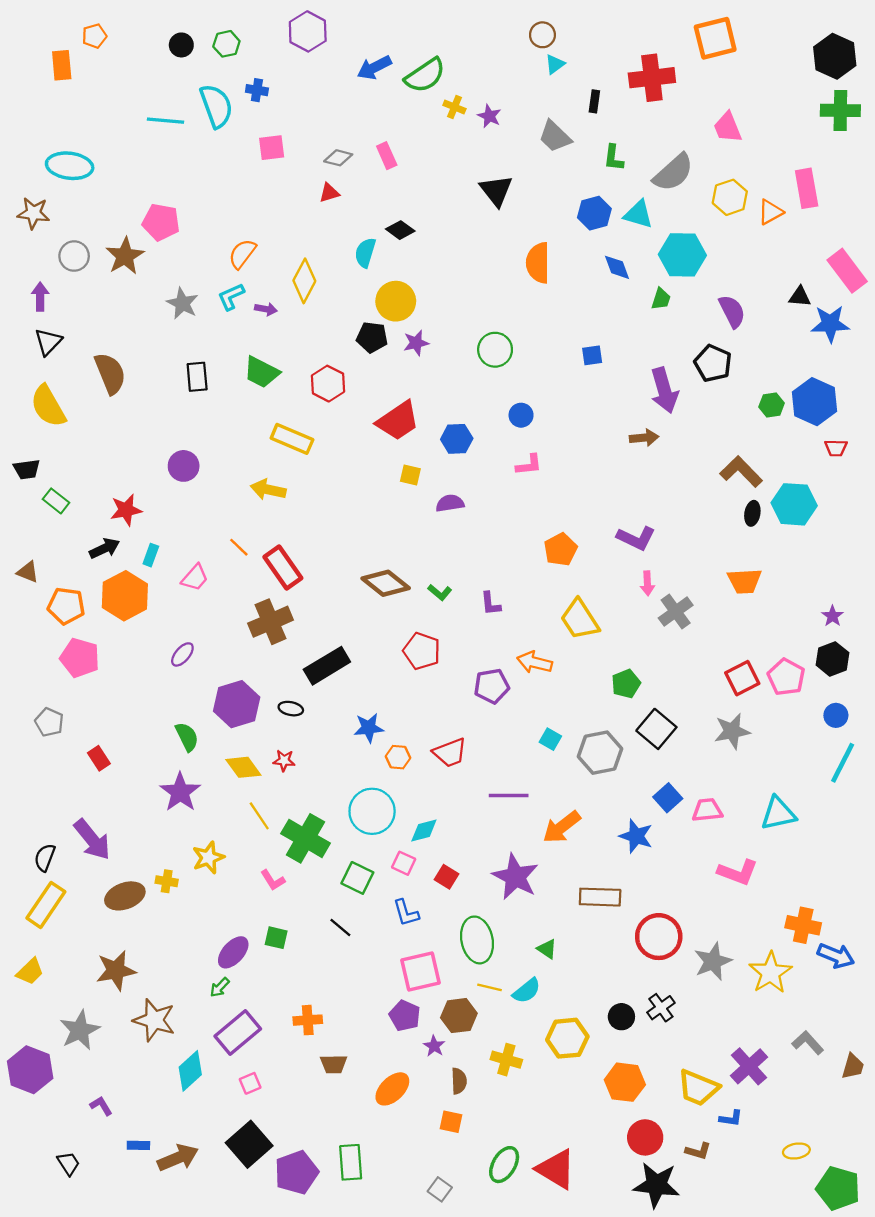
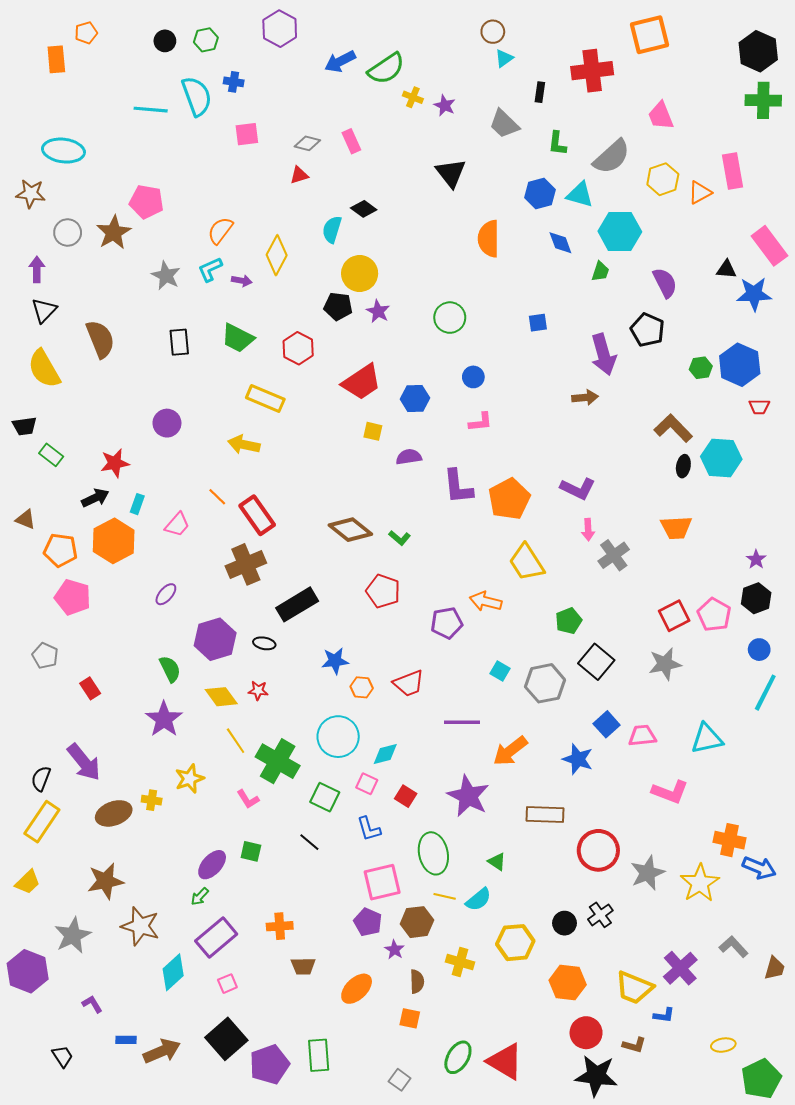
purple star: (416, 343) -> (378, 311), turned -30
orange pentagon: (561, 549) -> (509, 499), size x1.4
purple L-shape: (491, 604) -> (458, 487), moved, size x1.6
green pentagon: (838, 1188) -> (761, 1079), turned 30

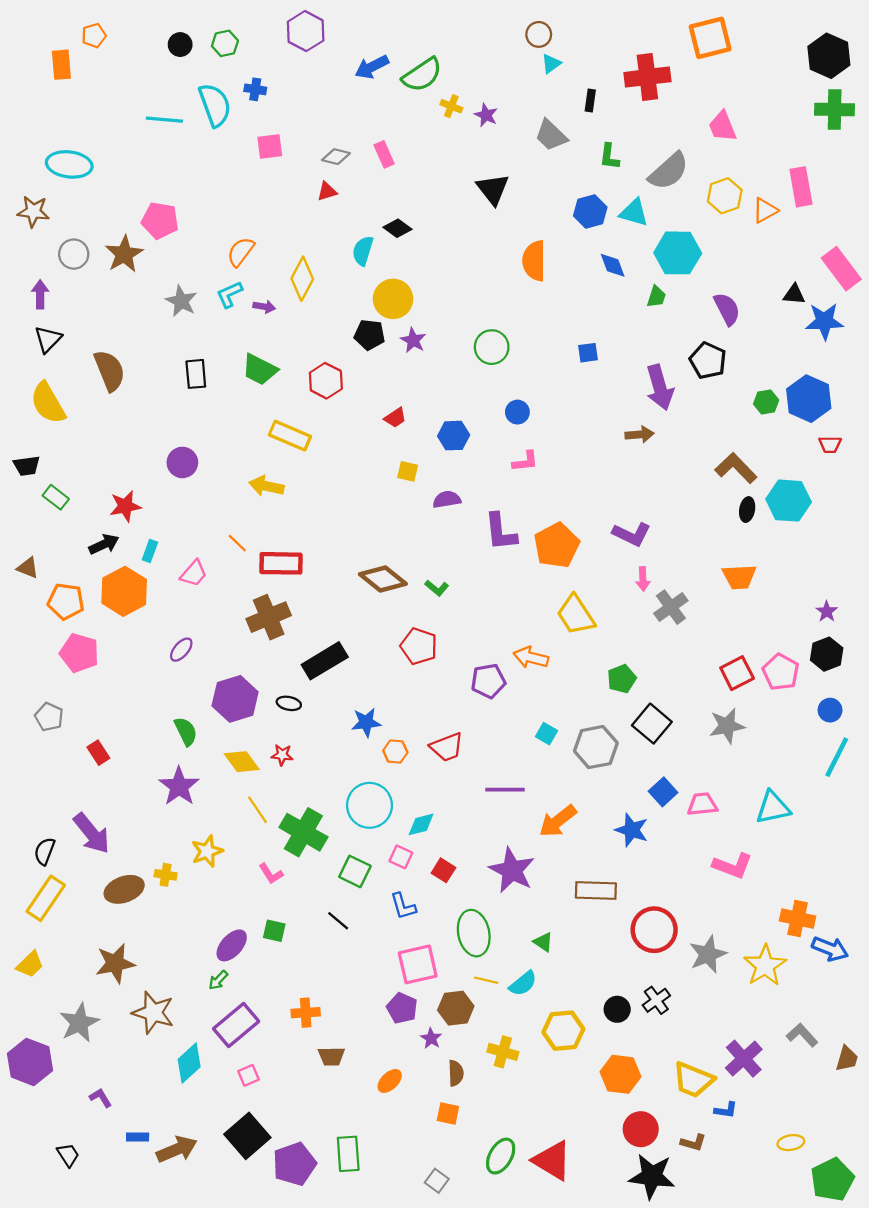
red trapezoid: (362, 382) -> (395, 418), size x0.5
red rectangle: (257, 515) -> (281, 563), turned -54
orange ellipse: (357, 989) -> (390, 1081), size x0.7

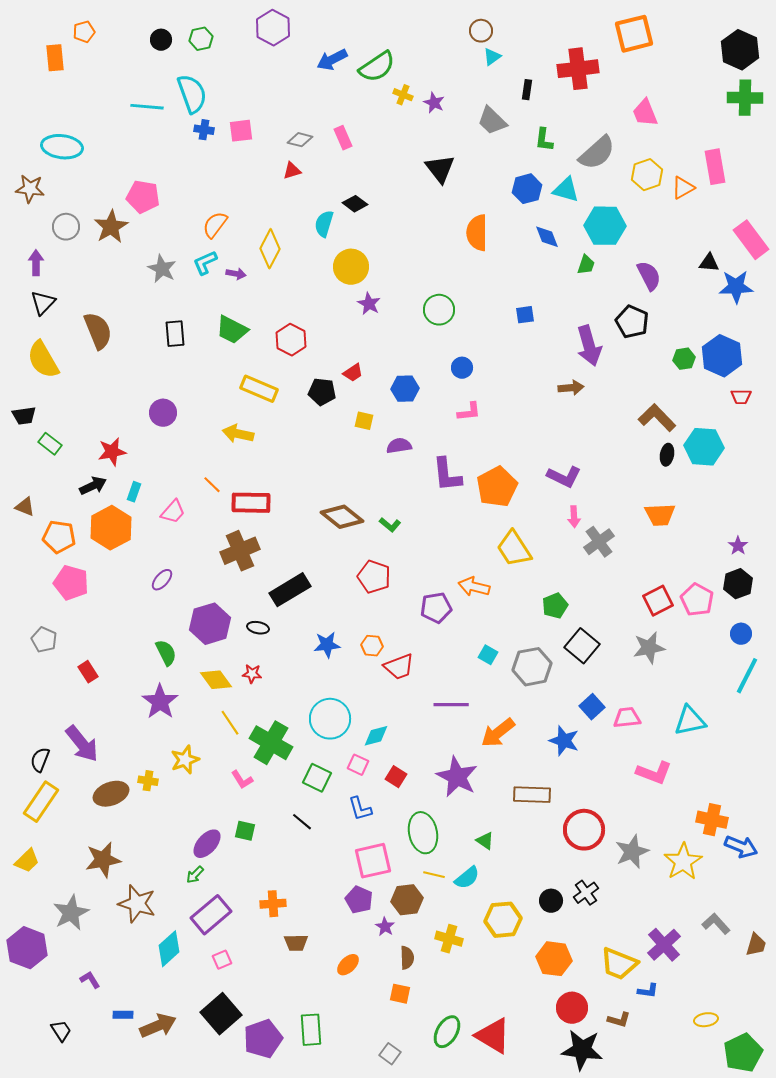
blue cross: (255, 89) -> (204, 130), moved
black pentagon: (370, 335) -> (322, 392), moved
orange hexagon: (395, 752) -> (372, 646), moved

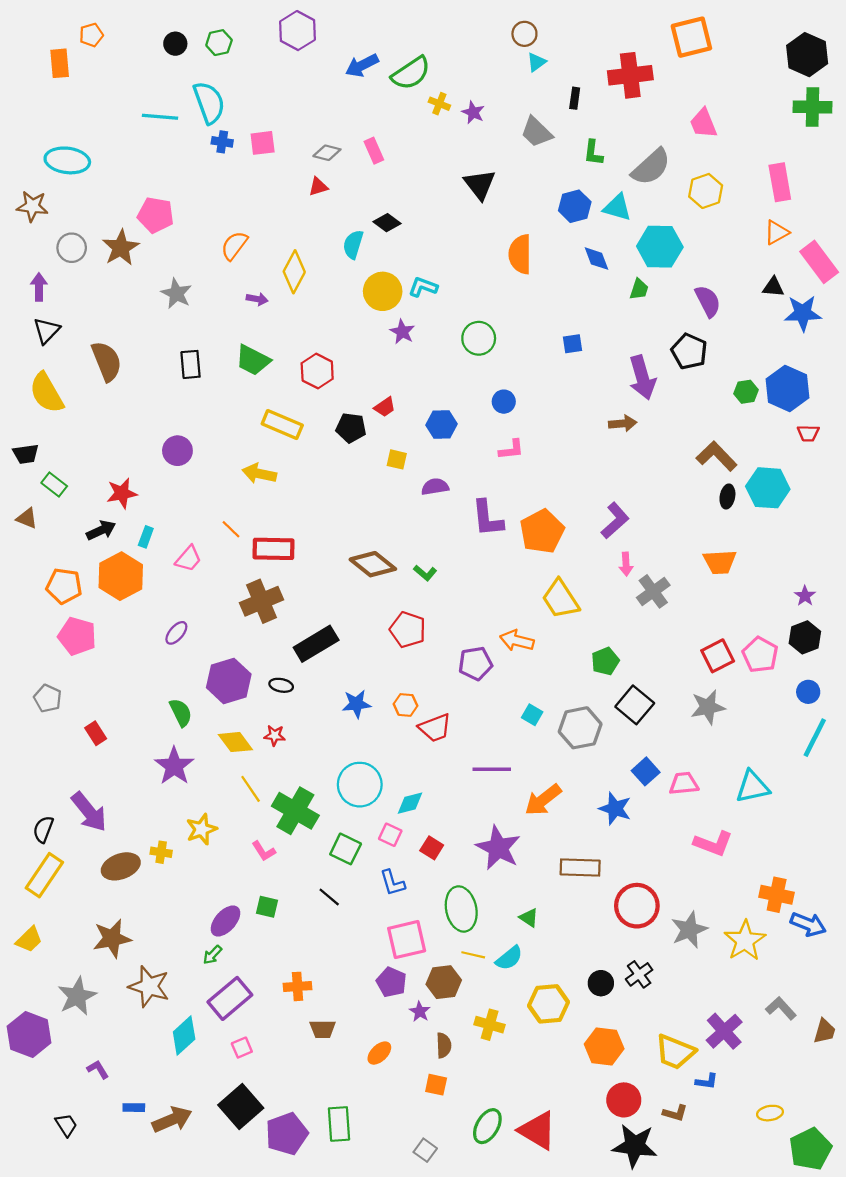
orange triangle: (683, 188) -> (777, 232), moved
cyan L-shape: (205, 263) -> (423, 287), moved, turned 44
purple L-shape: (564, 477) -> (615, 521), turned -68
brown triangle: (25, 507) -> (27, 518), moved

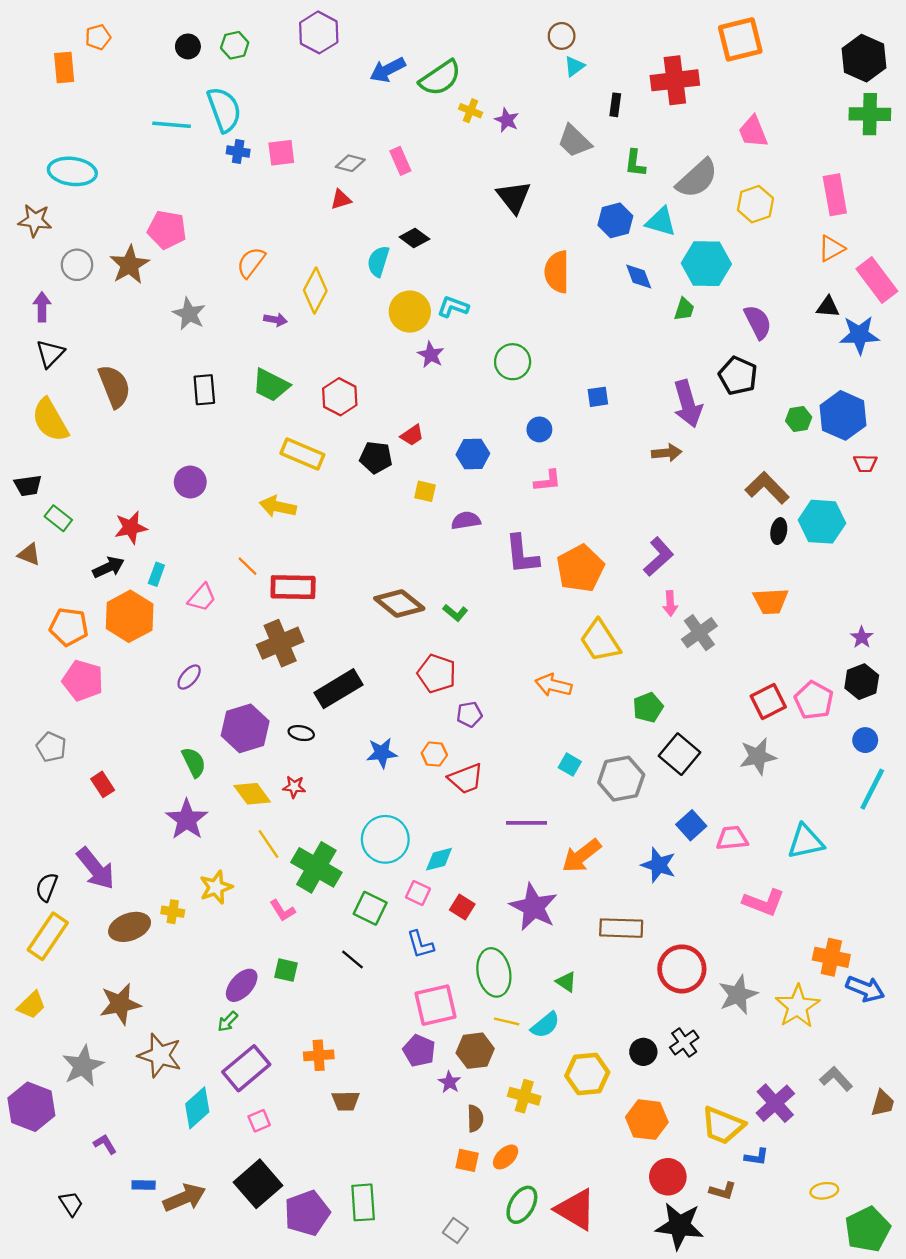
blue square: (572, 344) -> (598, 397), moved
purple pentagon: (475, 663) -> (469, 714), moved, size x0.7
orange ellipse: (379, 1053) -> (506, 1157), moved

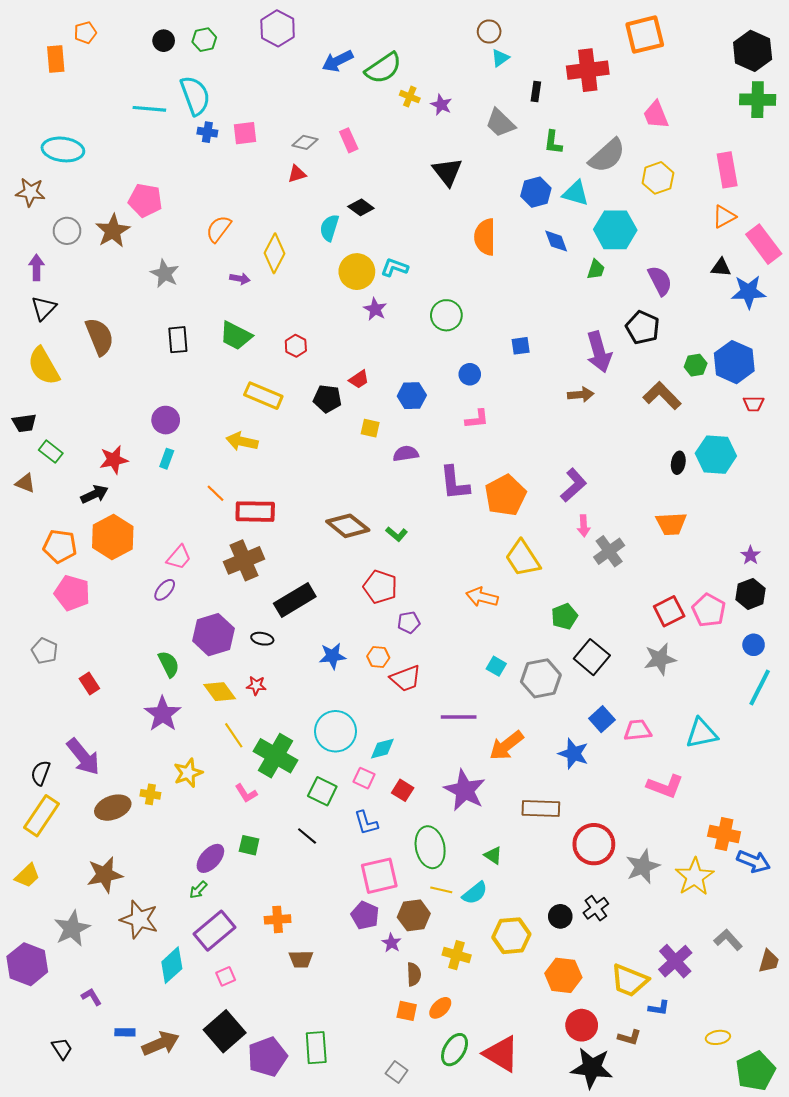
red hexagon: (340, 397) -> (296, 346), size x0.7
brown L-shape: (767, 488) -> (662, 396), moved
cyan rectangle: (156, 574) -> (167, 459), moved
pink trapezoid: (202, 598) -> (179, 557), moved

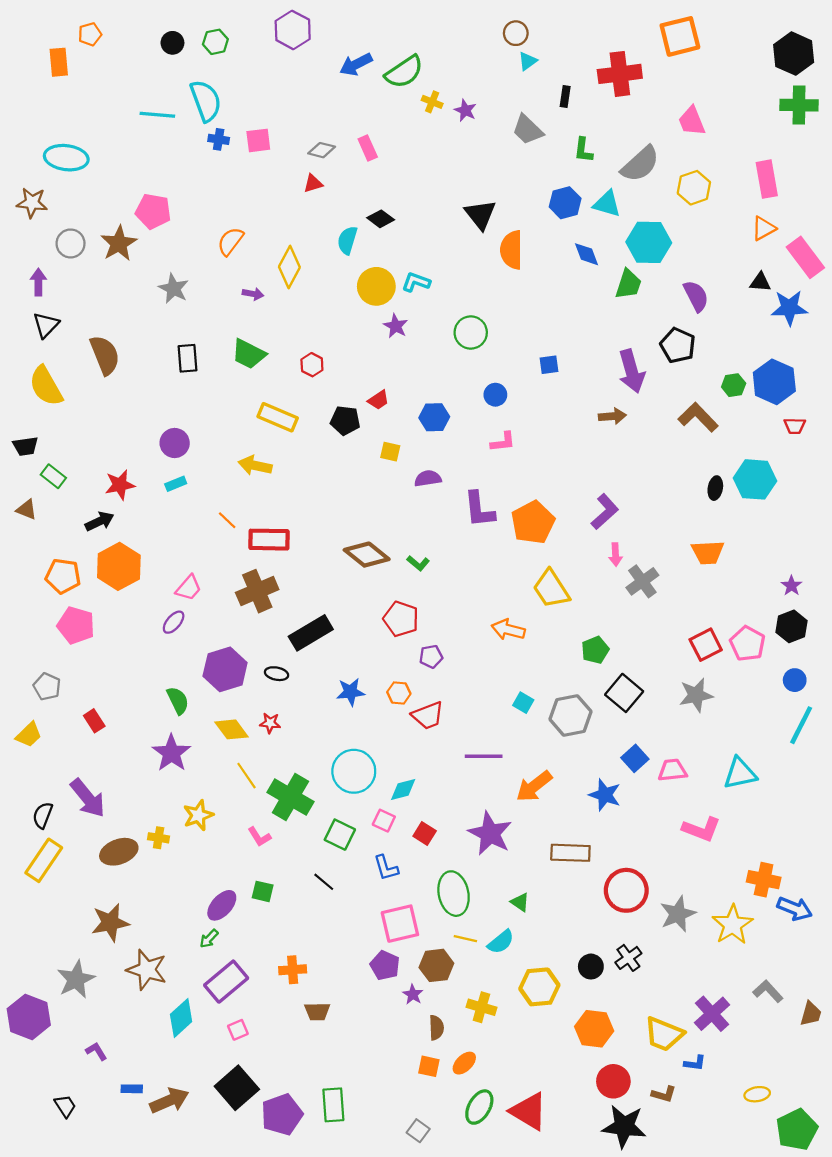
black triangle: (447, 172) -> (480, 214), moved
green trapezoid: (596, 269) -> (628, 284), size x1.4
cyan rectangle: (167, 459) -> (176, 484), turned 48
yellow trapezoid: (27, 876) -> (29, 735), moved

